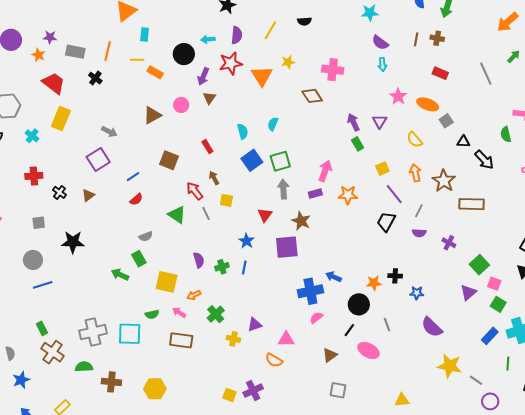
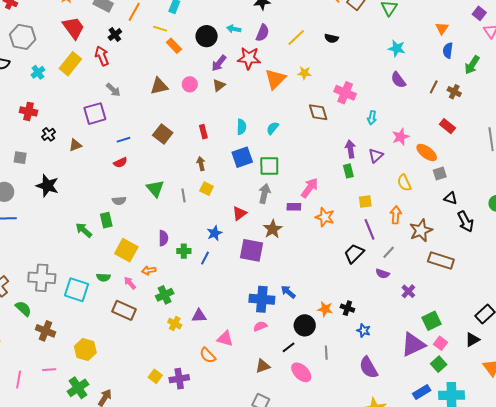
cyan arrow: (382, 64) -> (372, 118), moved
red arrow: (195, 191) -> (102, 56), moved
purple triangle: (468, 292) -> (413, 344), size x1.5
green semicircle: (84, 367) -> (23, 309), turned 30

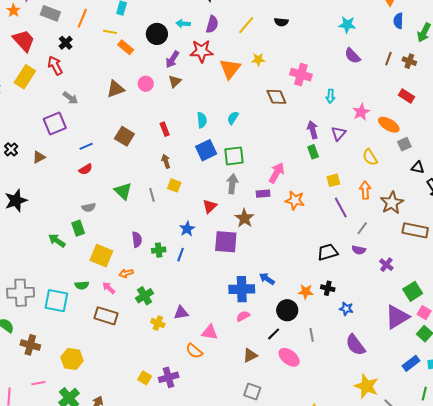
black star: (47, 186) -> (16, 201), turned -30
black trapezoid: (354, 253) -> (328, 252), moved, turned 35

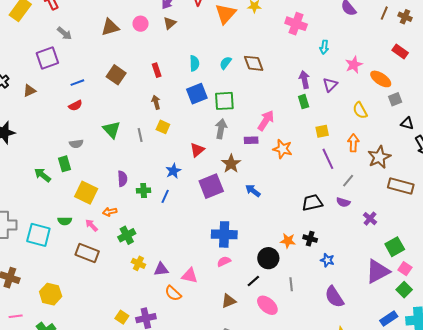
brown diamond: (276, 97) -> (254, 63), moved
purple square: (226, 242) -> (211, 186), turned -30
blue arrow: (267, 279) -> (253, 191), moved
purple triangle: (181, 313) -> (161, 269), moved

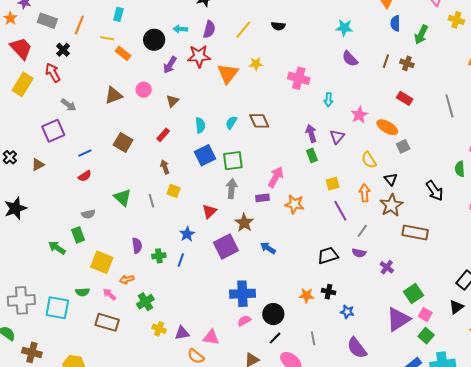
brown triangle: (170, 23) -> (173, 101), moved
red rectangle: (157, 70) -> (163, 135), turned 64
black triangle: (407, 123) -> (391, 179), moved, turned 40
black circle: (268, 258) -> (273, 314), moved

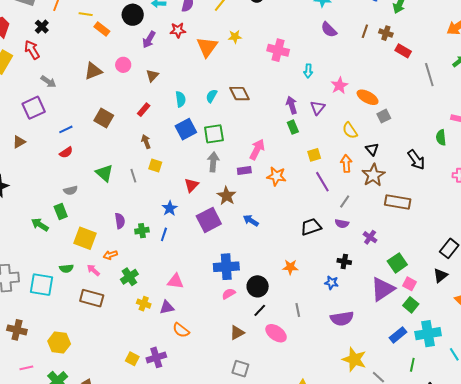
red star: (199, 56) -> (178, 30), size x0.7
red rectangle: (405, 98) -> (403, 51), moved
black cross: (329, 292) -> (344, 262), moved
pink triangle: (211, 337) -> (175, 281), moved
purple semicircle: (357, 348) -> (342, 319), turned -60

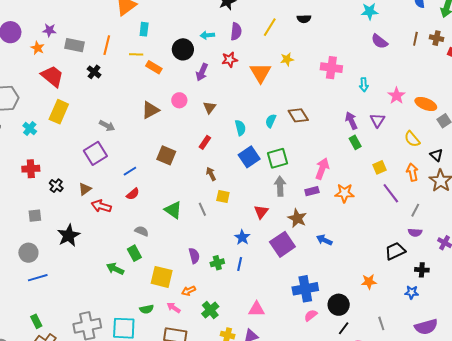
red arrow: (32, 50) -> (101, 206), moved, turned -36
gray semicircle: (71, 190) -> (142, 231), turned -136
black trapezoid: (311, 227) -> (395, 251), moved

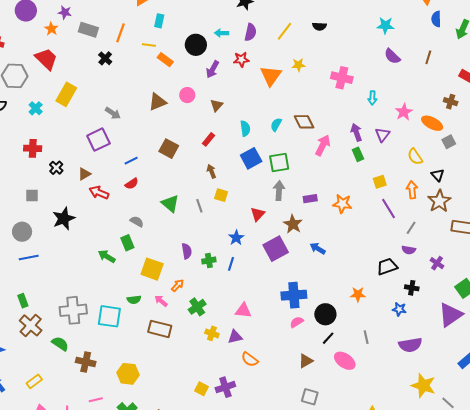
brown cross: (437, 38) -> (451, 102), moved
red trapezoid: (52, 76) -> (46, 59), moved
pink arrow: (322, 169) -> (323, 145), moved
orange arrow: (189, 291) -> (178, 285), turned 152

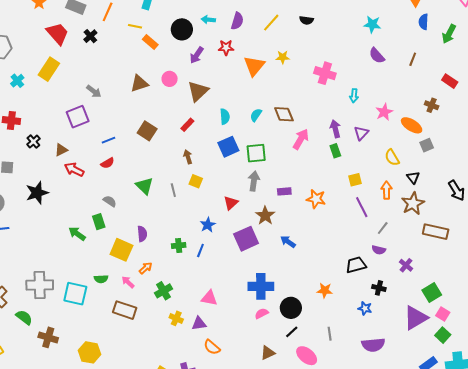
red trapezoid: (46, 59) -> (58, 34), moved
brown triangle: (217, 105) -> (198, 91), size x1.6
purple semicircle: (187, 251) -> (142, 234), moved

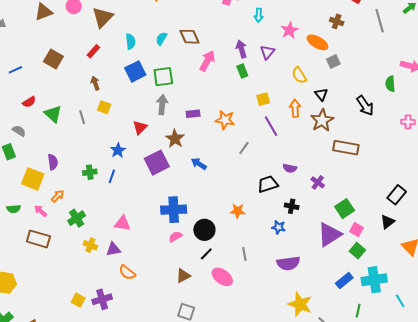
red semicircle: (107, 163) -> (29, 102), moved
gray line: (383, 228) -> (244, 148), moved

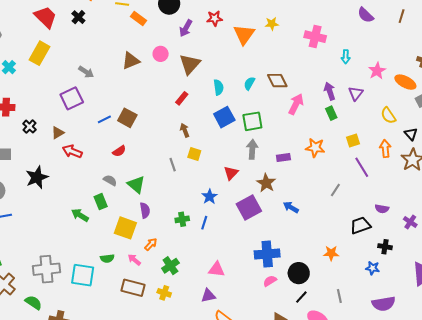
brown square: (53, 59) -> (127, 118), moved
green triangle: (53, 114) -> (136, 185), moved
orange star: (225, 120) -> (315, 148), moved
yellow cross: (90, 245) -> (164, 293), moved

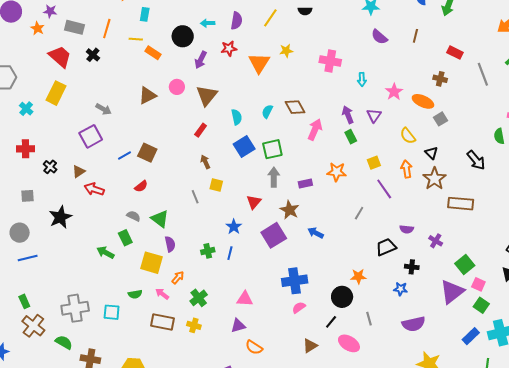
black circle: (299, 273) -> (342, 297), moved
cyan square: (83, 275) -> (112, 312), size x0.7

